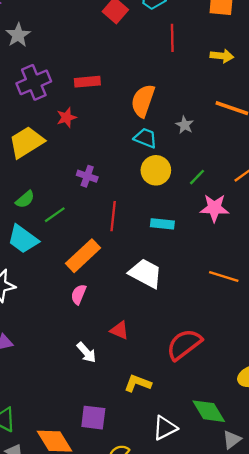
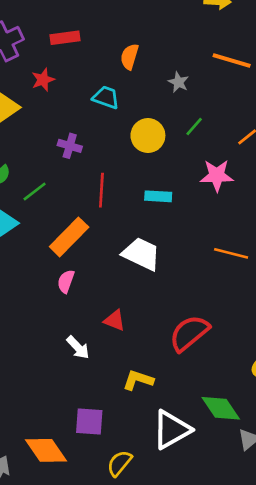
orange semicircle: (143, 101) -> (130, 57), size x0.7
cyan trapezoid: (145, 138) -> (106, 97), moved
green line: (197, 177) -> (194, 126), moved
white triangle: (165, 428) -> (172, 430), size x1.4

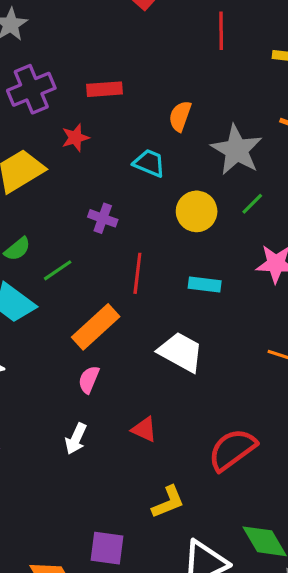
gray star: (178, 82) -> (237, 150), size x2.0
white arrow: (78, 347) -> (76, 439), moved, turned 65
yellow L-shape: (138, 380) -> (168, 502), turned 136

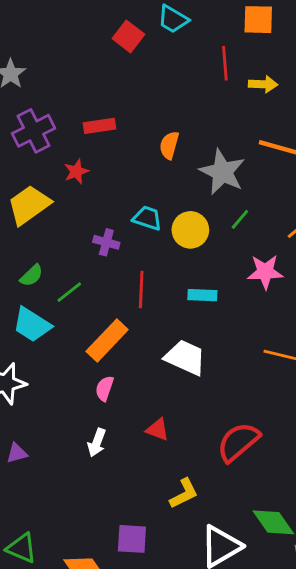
red line: (221, 31) -> (225, 63), moved
cyan trapezoid: (149, 163) -> (147, 218), moved

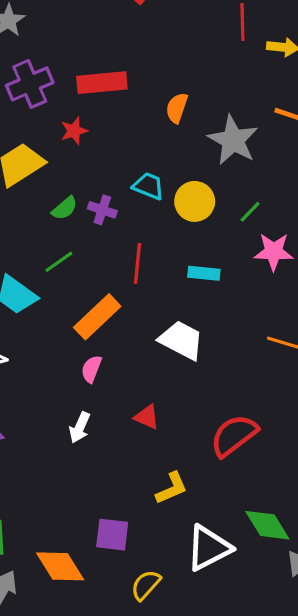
red rectangle: (99, 126) -> (102, 83), size x1.4
green line: (240, 219) -> (250, 212), moved
green semicircle: (31, 276) -> (65, 208), moved

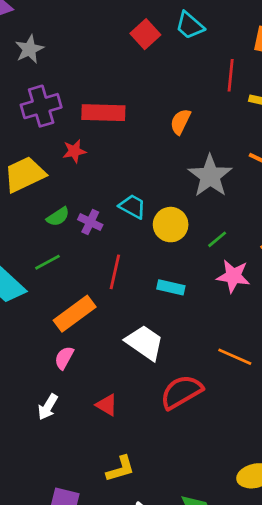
orange semicircle: (177, 108) -> (180, 122), moved
red semicircle: (234, 435) -> (181, 392), moved

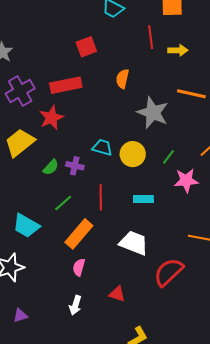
red square: (145, 34) -> (86, 47), moved, turned 35
red star: (74, 151) -> (51, 118), size x1.4
green line: (47, 262) -> (63, 203), moved

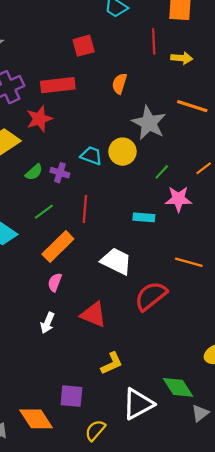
yellow circle: (133, 154) -> (123, 152), moved
cyan rectangle: (143, 199) -> (144, 217), moved
red triangle: (117, 294) -> (94, 315), size x1.5

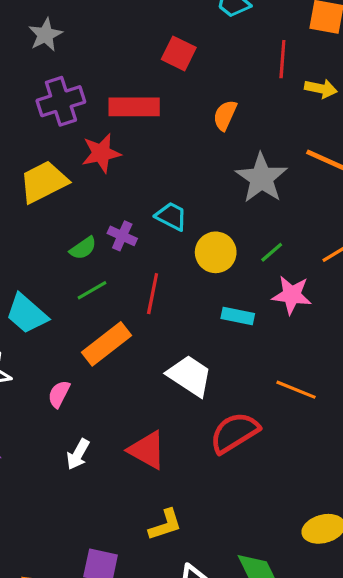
red square: (84, 46) -> (179, 53), turned 35
yellow circle: (123, 152) -> (216, 252), moved
green semicircle: (34, 172) -> (83, 248), moved
pink semicircle: (55, 282) -> (59, 394), moved

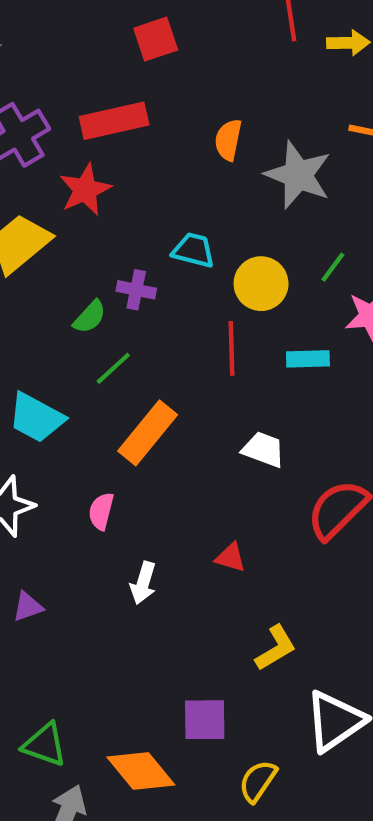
red square: (179, 53) -> (156, 39), turned -32
orange semicircle: (225, 115) -> (228, 140), moved
red line: (153, 294) -> (231, 348), moved
white trapezoid: (190, 376) -> (264, 450), size x0.7
red triangle: (147, 450) -> (231, 557), size x0.6

